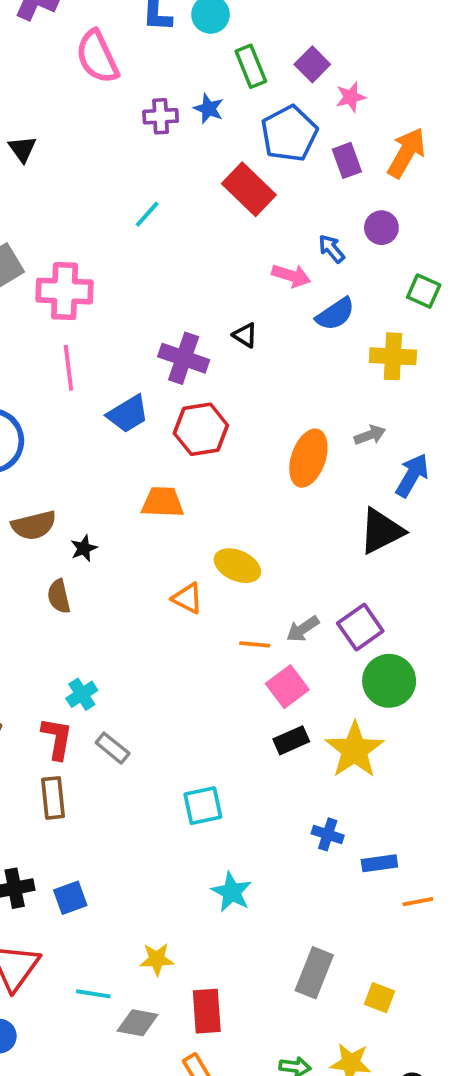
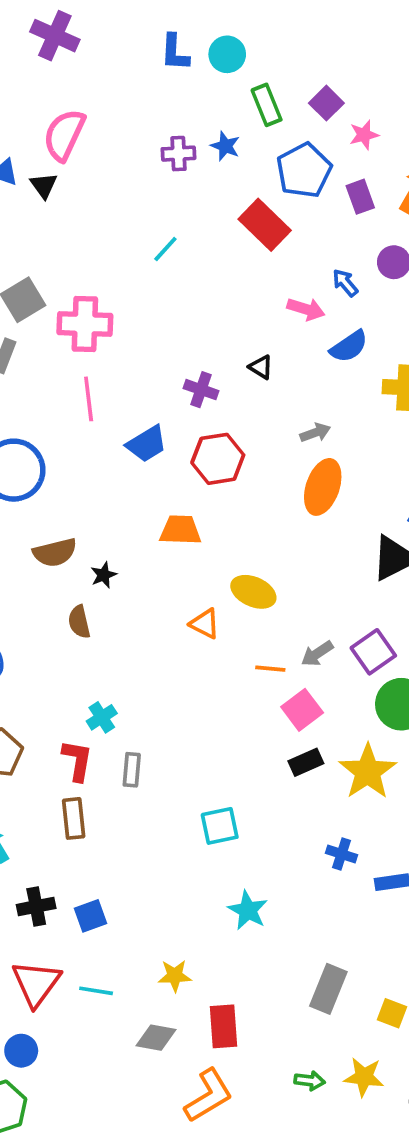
pink semicircle: (97, 57) -> (64, 135), moved, turned 50
purple cross: (184, 358) -> (201, 390), size x0.7
gray arrow: (370, 435) -> (315, 433), moved
gray rectangle: (113, 748) -> (132, 770), turned 56
cyan line: (93, 994) -> (96, 991), moved

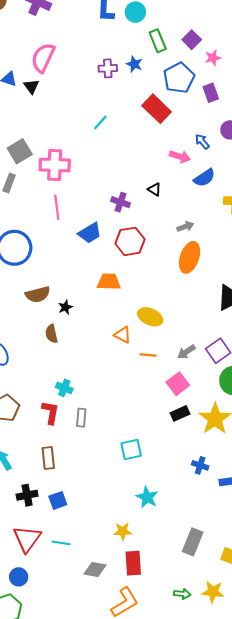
orange line: (270, 669) -> (148, 355), moved
cyan cross: (102, 717) -> (64, 388), turned -35
brown rectangle: (74, 818) -> (48, 458), moved
yellow star: (175, 976) -> (123, 531), moved

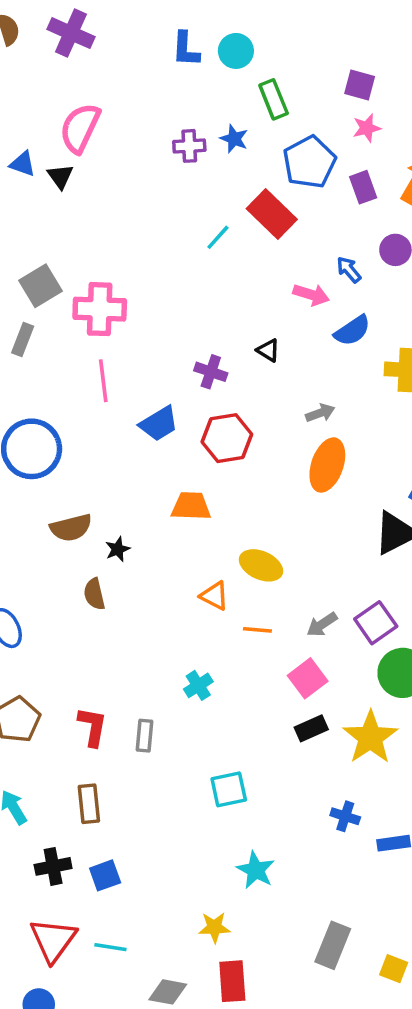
purple square: (192, 40) -> (360, 85), moved, turned -30
cyan line: (100, 123) -> (218, 237), moved
cyan cross: (64, 388) -> (198, 685), moved, turned 35

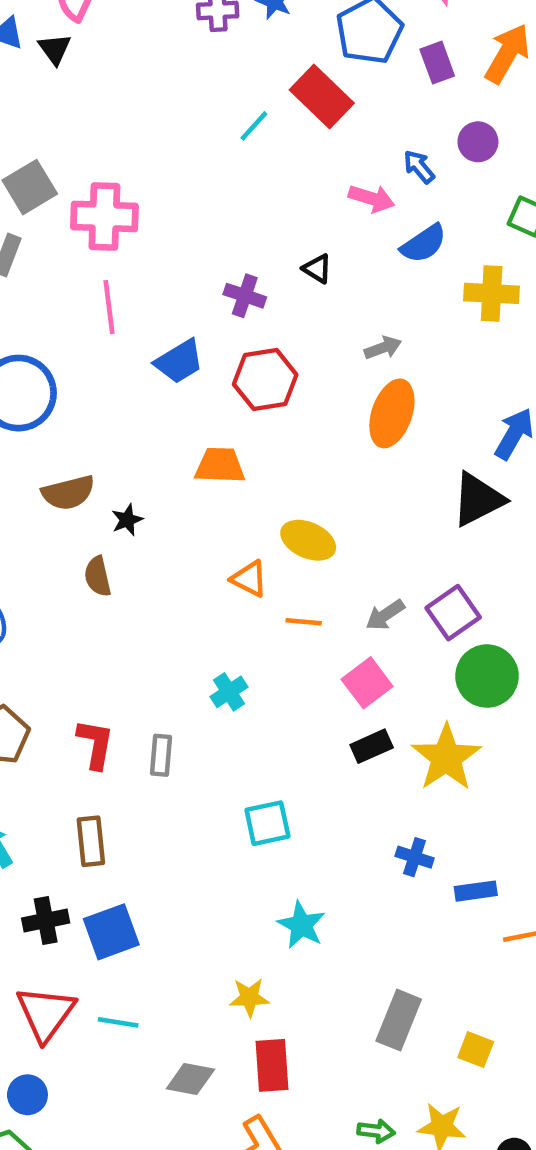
blue square: (105, 875) -> (111, 932), size x1.4

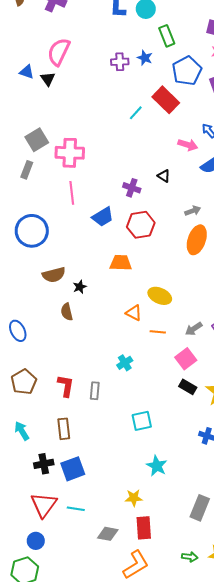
black rectangle: (372, 746) -> (188, 387), turned 54

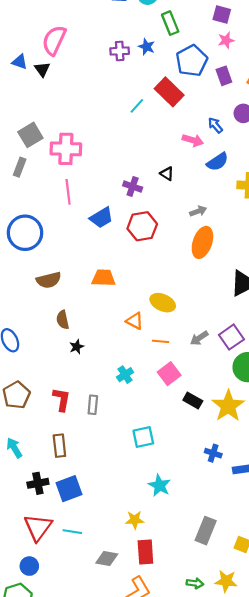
orange trapezoid: (121, 263) -> (104, 278), moved
black star: (80, 287) -> (77, 347), moved
pink square: (186, 359) -> (169, 374), moved

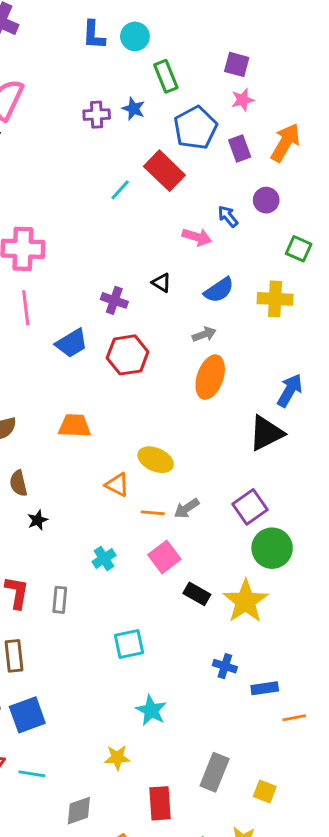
blue semicircle: (217, 162) -> (219, 290), moved
gray arrow: (199, 338) -> (187, 508), moved
red rectangle: (145, 552) -> (160, 803), moved
gray diamond: (107, 559) -> (79, 811), turned -30

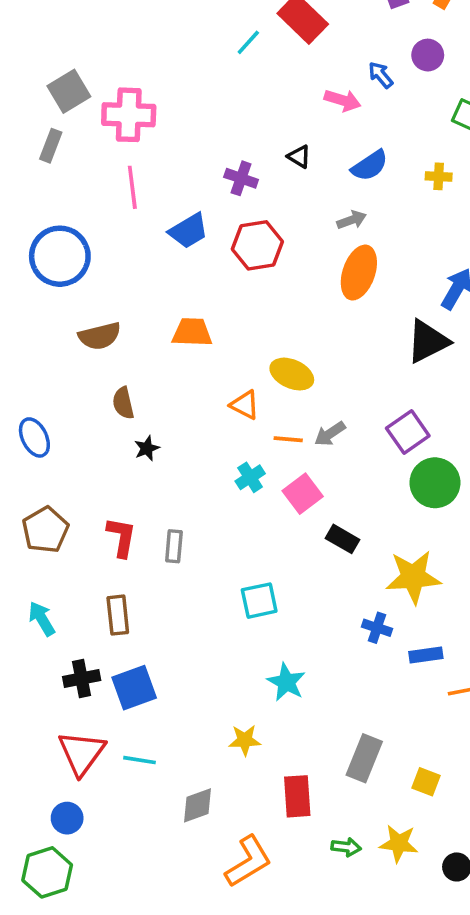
yellow cross: (275, 299) -> (439, 176), size x0.6
cyan cross: (104, 558) -> (250, 477), moved
yellow star: (246, 601) -> (413, 577), moved, turned 30

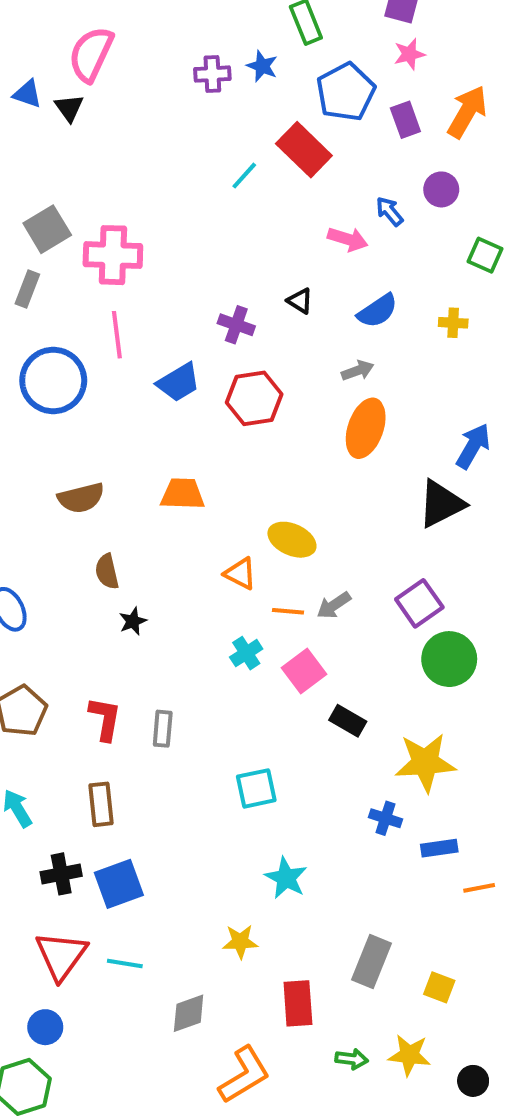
blue circle: (60, 256) -> (53, 380), moved

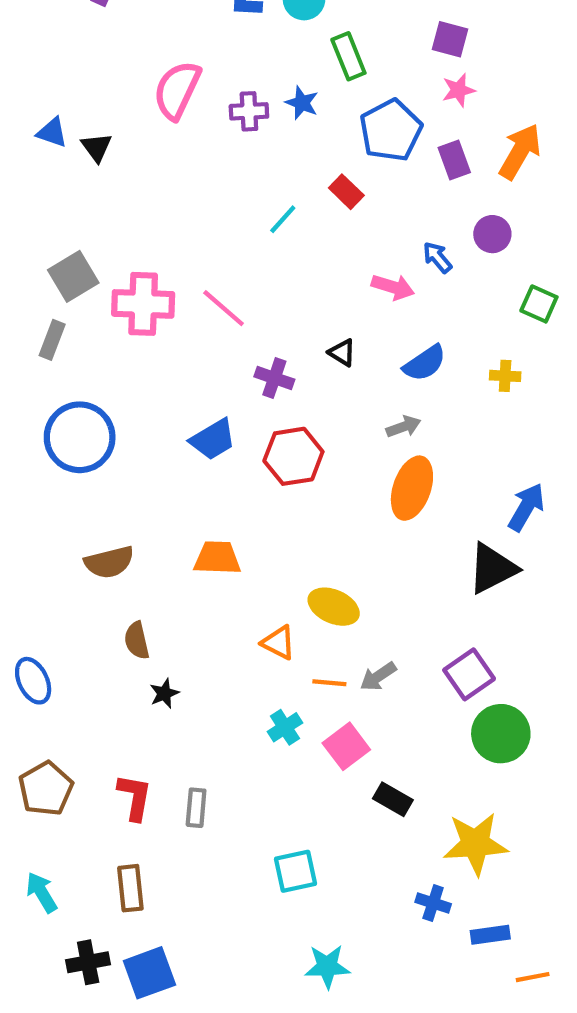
pink semicircle: (91, 54) -> (177, 90), moved
red rectangle: (304, 150) -> (346, 192), size x0.6
pink line: (117, 335) -> (224, 308), moved, turned -42
cyan star: (286, 878) -> (327, 966), turned -30

